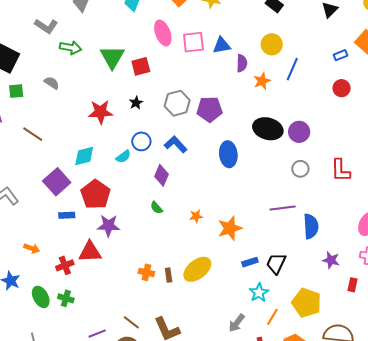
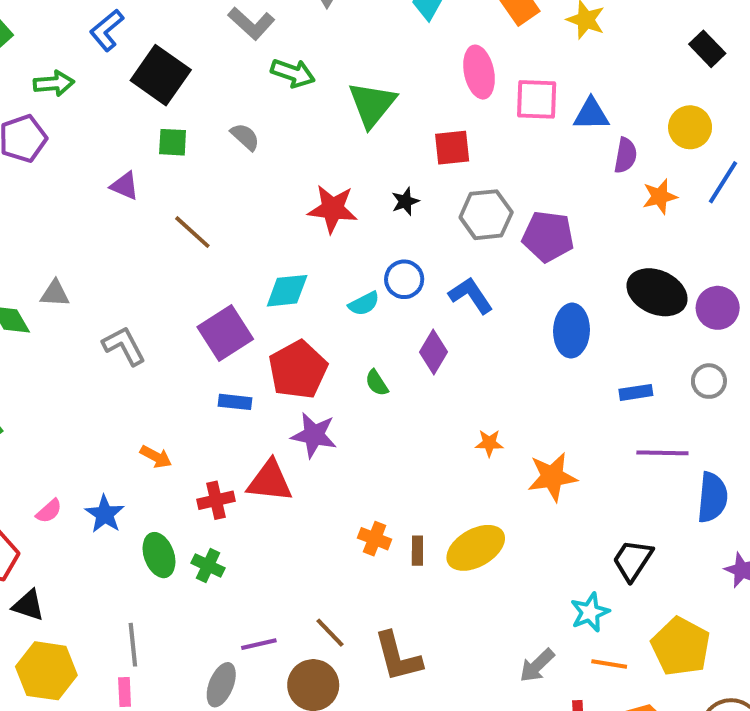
red square: (141, 66) -> (452, 148), moved
green semicircle: (156, 208) -> (377, 383), moved
blue rectangle: (250, 262) -> (636, 392), moved
orange line: (272, 317) -> (609, 664), turned 60

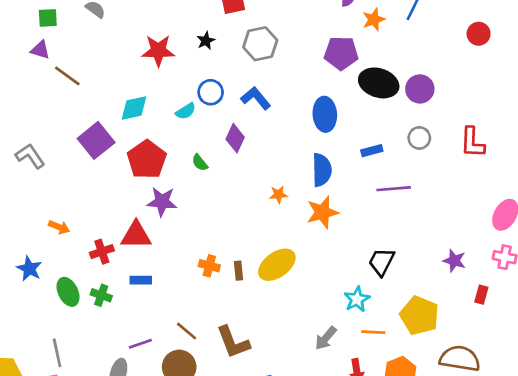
purple triangle: (125, 186) -> (40, 50), moved
purple pentagon: (548, 236) -> (341, 53), moved
blue rectangle: (235, 402) -> (141, 280), moved
blue semicircle: (712, 497) -> (322, 170), moved

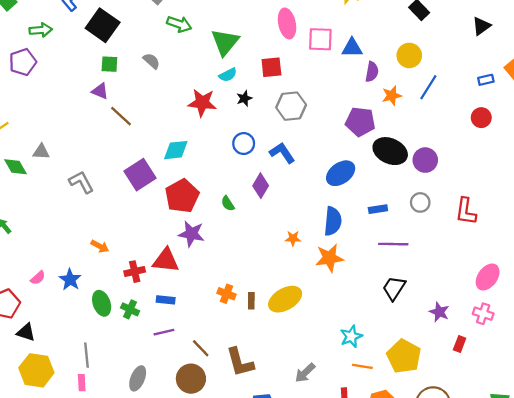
cyan semicircle: (186, 111) -> (228, 75), moved
blue ellipse: (325, 114) -> (341, 173), turned 52
black trapezoid: (381, 262) -> (394, 288), moved
gray arrow: (326, 338) -> (305, 373), moved
purple line: (140, 344) -> (164, 332), moved

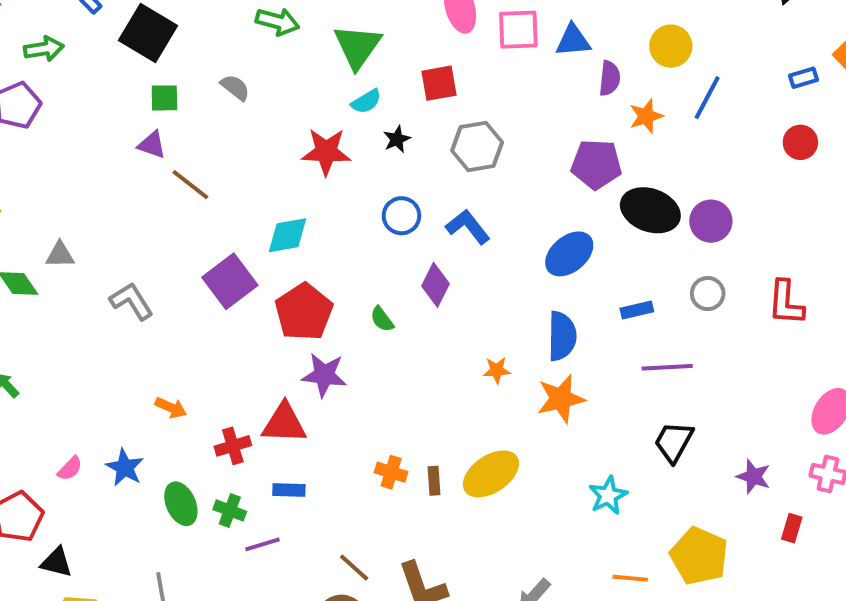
purple line: (164, 332) -> (262, 544), moved
cyan star: (351, 336) -> (608, 496), moved

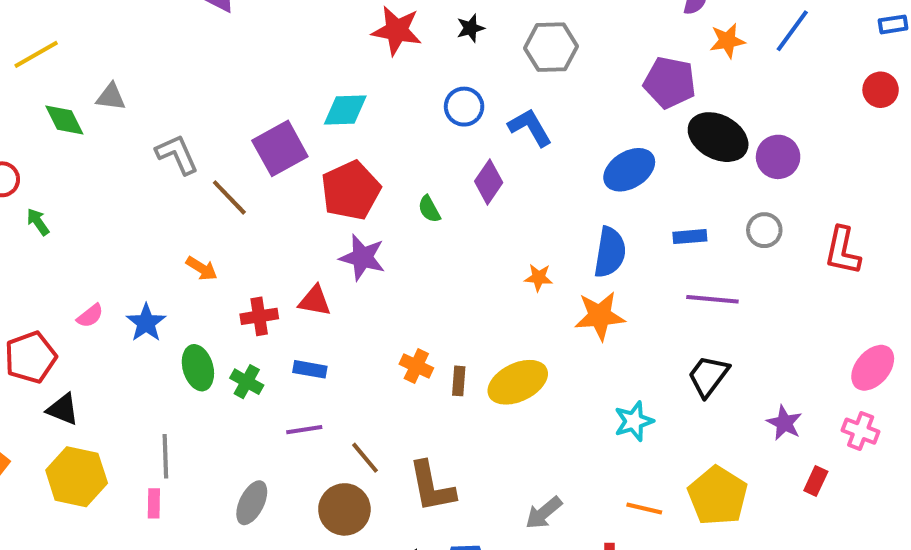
brown line: (190, 185) -> (229, 197), moved
red triangle: (284, 423) -> (315, 301), size x0.7
purple line: (262, 544) -> (304, 430), moved

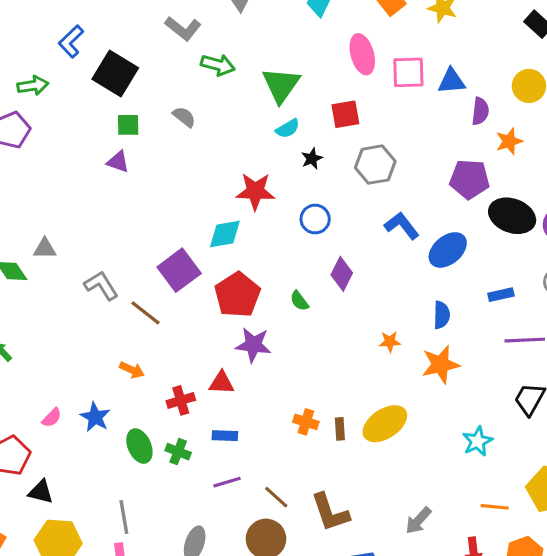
red star: (397, 31) -> (255, 191), moved
blue L-shape: (530, 127) -> (402, 226), moved
blue semicircle: (610, 252) -> (442, 315), size x0.7

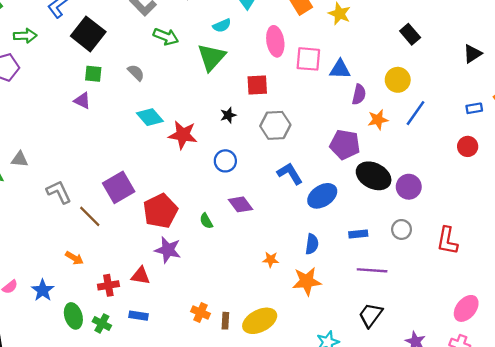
cyan semicircle: (288, 129) -> (222, 26), moved
cyan diamond: (225, 234) -> (150, 117), moved, turned 52
purple diamond: (342, 274) -> (241, 204), turned -70

